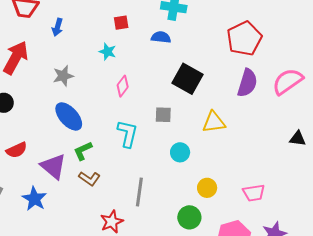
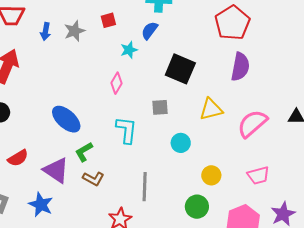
blue semicircle: (161, 37) -> (150, 31), turned -54
cyan star: (108, 52) -> (129, 50), moved, turned -30
gray star: (63, 76) -> (75, 31), moved
pink semicircle: (288, 81) -> (252, 124), moved

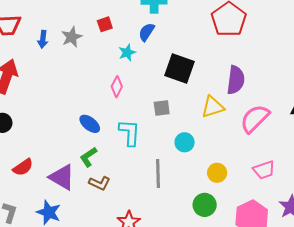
purple semicircle: (240, 67) -> (236, 80), moved
blue ellipse: (66, 119) -> (90, 124), moved, size x0.7
gray line: (145, 187) -> (158, 174), moved

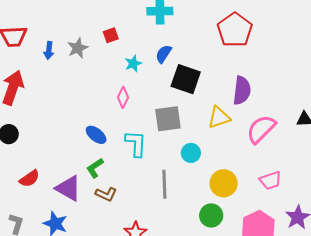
blue semicircle: (147, 32) -> (164, 54), moved
gray square: (162, 108) -> (168, 119), size x1.6
yellow circle: (217, 173) -> (224, 183), size x1.4

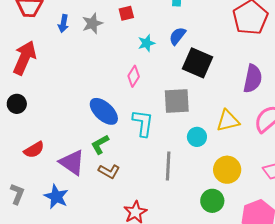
yellow triangle: (219, 117) -> (228, 121), moved
blue ellipse: (96, 135) -> (104, 111), size x1.4

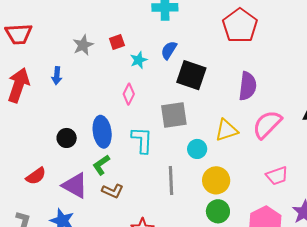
red square: (126, 13) -> (117, 42), moved
blue arrow: (63, 24) -> (57, 76), moved
black circle: (17, 104) -> (67, 138), moved
blue ellipse: (104, 111) -> (102, 132), turned 44
yellow circle: (227, 170) -> (216, 180), moved

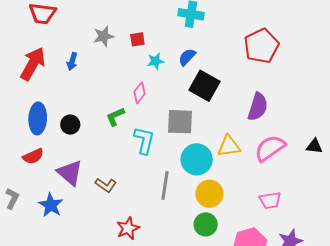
blue ellipse: (102, 132) -> (38, 119), moved
cyan circle: (197, 149) -> (197, 159), size x1.6
green L-shape: (101, 165) -> (115, 117), moved

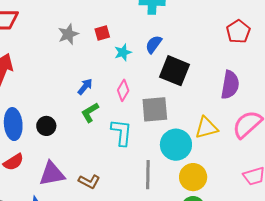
red pentagon: (261, 46) -> (238, 32), moved, size x0.7
blue arrow: (72, 61) -> (85, 87), moved, turned -150
pink diamond: (140, 93) -> (123, 90), moved
purple triangle: (70, 173) -> (52, 174), turned -44

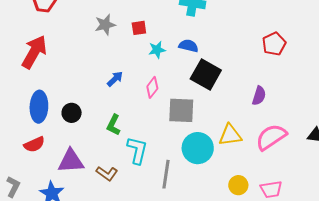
blue semicircle: (154, 44) -> (188, 46), turned 60
purple semicircle: (230, 85) -> (259, 96), size x0.7
green L-shape: (90, 112) -> (114, 125), moved, turned -40
cyan L-shape: (122, 132) -> (137, 150), moved
yellow circle: (193, 177) -> (238, 185), moved, size x0.7

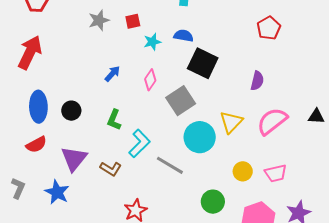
gray square: (181, 110) -> (181, 101), turned -32
yellow triangle: (230, 135) -> (231, 122), turned -35
cyan L-shape: (137, 150) -> (139, 143), turned 36
purple triangle: (71, 161) -> (74, 159), turned -44
gray line: (166, 174) -> (170, 165), turned -64

